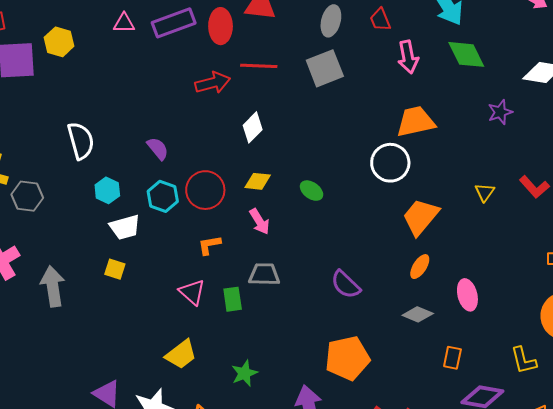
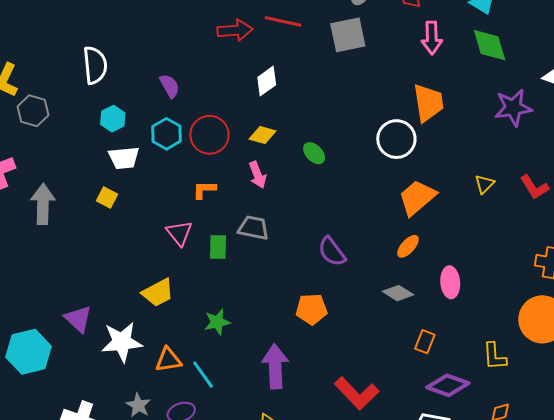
purple star: (500, 112) -> (513, 108), size x1.5
orange trapezoid: (416, 122) -> (428, 103), turned 84
orange pentagon: (347, 358) -> (312, 309), moved, size x0.7

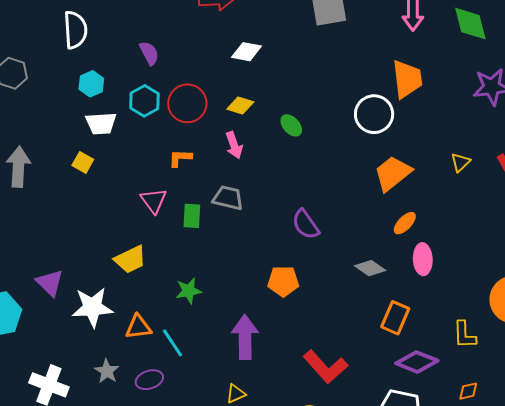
white diamond: (267, 81) -> (246, 52), turned 44
orange ellipse: (408, 246) -> (405, 223), moved
orange rectangle: (425, 342) -> (395, 318), size x1.4

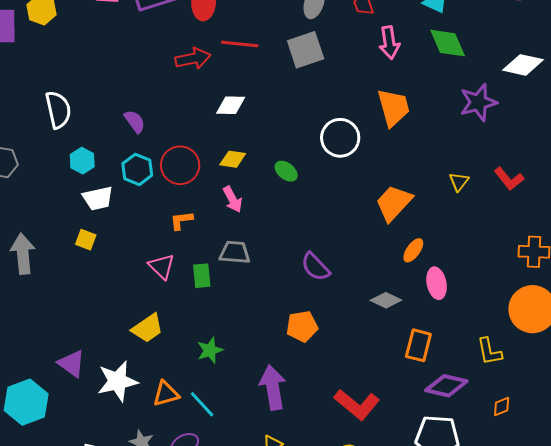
white circle: (374, 114) -> (340, 138), moved

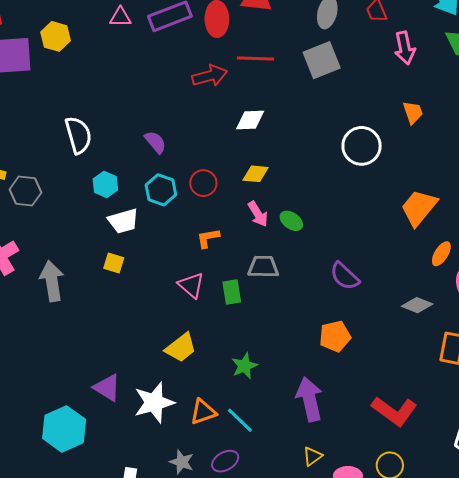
orange trapezoid: (394, 108) -> (413, 112), size x0.6
red circle: (180, 165) -> (203, 183), size x0.7
green ellipse: (286, 171) -> (291, 221), moved

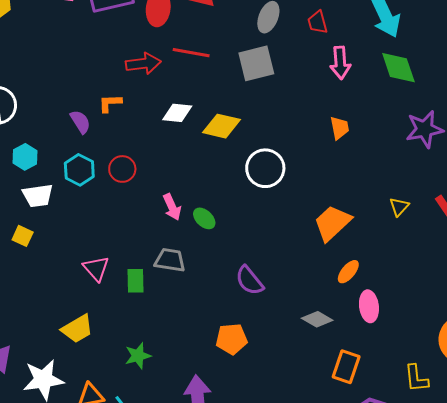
white circle: (362, 146) -> (265, 168), moved
yellow diamond: (256, 174) -> (221, 126), moved, size x1.4
orange L-shape: (208, 238) -> (110, 103), moved

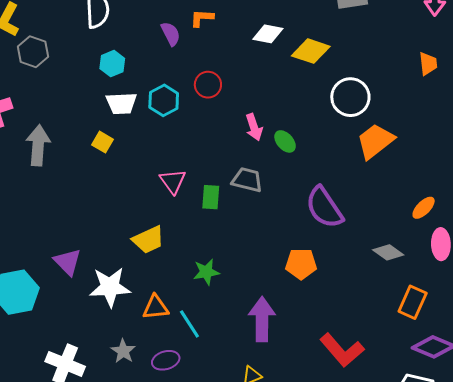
cyan hexagon: (79, 170) -> (164, 100), moved
orange trapezoid: (332, 223) -> (375, 141), moved
purple semicircle: (249, 281) -> (324, 207), size x1.4

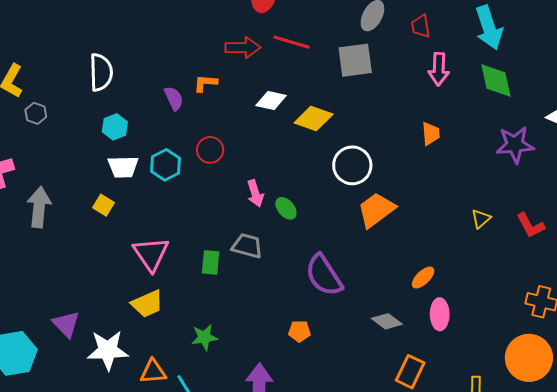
gray hexagon: (33, 52) -> (36, 113), size x0.7
pink triangle: (173, 181) -> (151, 254), moved, size x1.4
orange pentagon: (301, 264) -> (299, 331), size x0.7

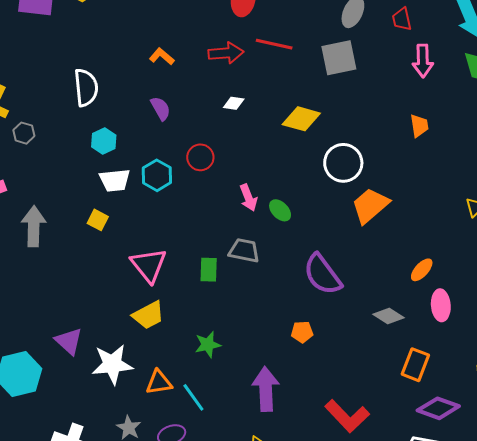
orange L-shape: (205, 83) -> (162, 56), moved, turned 40
white diamond: (271, 100) -> (234, 103), moved, size x0.7

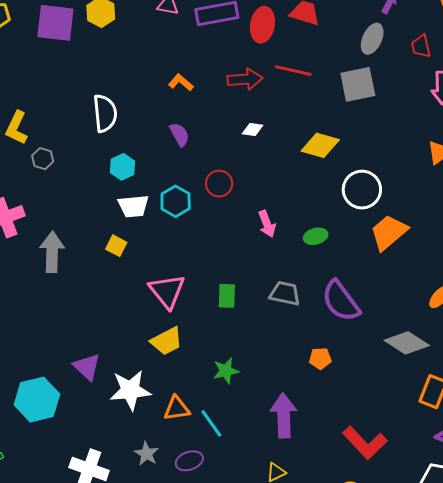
green ellipse: (280, 210) -> (316, 236), moved, turned -60
gray trapezoid: (244, 250) -> (285, 293), moved
gray diamond: (389, 316) -> (407, 343), size x1.4

